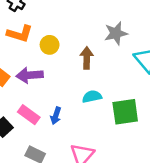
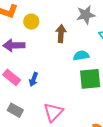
cyan semicircle: (92, 97) -> (81, 56), moved

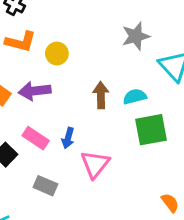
brown arrow: (61, 34) -> (101, 95), moved
pink triangle: (53, 112) -> (95, 164), moved

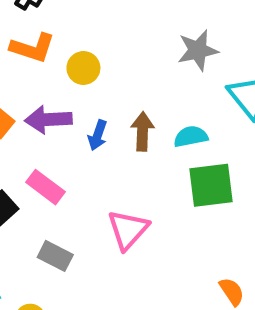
blue arrow: (68, 138) -> (98, 135), moved

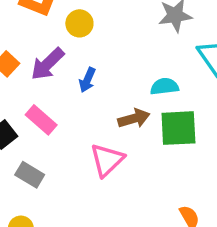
purple arrow: (48, 119) -> (47, 64), turned -45
brown arrow: (143, 131) -> (134, 118), moved, turned 68
gray rectangle: (55, 256) -> (30, 175), moved

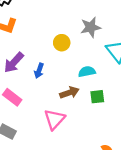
yellow circle: (79, 23) -> (62, 43), moved
green square: (178, 128) -> (97, 97), size x0.6

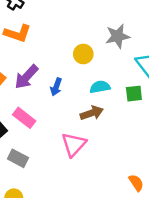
cyan semicircle: (87, 72) -> (100, 87), moved
green square: (97, 97) -> (134, 94), moved

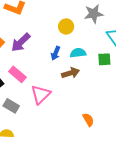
blue arrow: (56, 87) -> (56, 53), moved
pink triangle: (74, 144) -> (41, 94), moved
orange semicircle: (136, 183) -> (88, 120), moved

